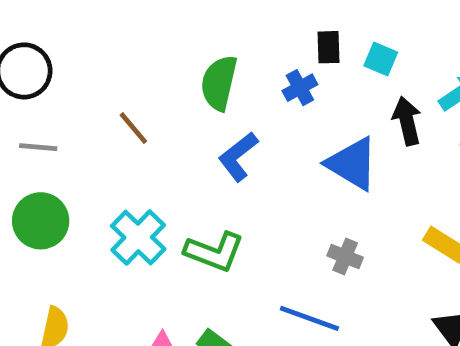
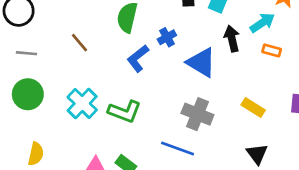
blue cross: (300, 88) -> (167, 37), moved
gray cross: (345, 257) -> (197, 114), size x1.6

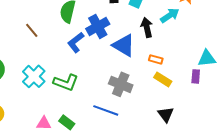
blue cross: (167, 37) -> (98, 26), size x1.6
orange rectangle: (272, 51) -> (156, 59), moved

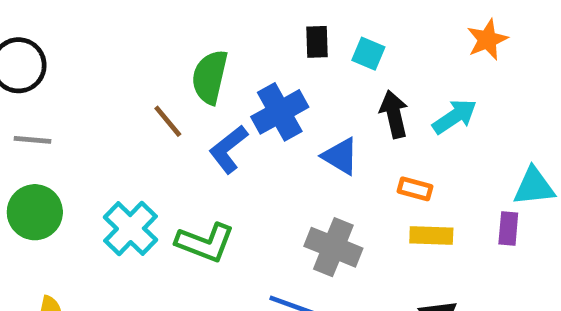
cyan arrow: (170, 15) -> (455, 117), moved
brown line: (32, 30) -> (168, 121), moved
blue triangle: (124, 45) -> (340, 156), size x0.7
yellow rectangle: (163, 79) -> (431, 236), turned -30

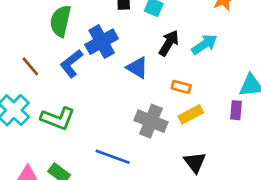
black arrow: (394, 114) -> (169, 43), turned 44
brown line: (168, 121) -> (30, 66), moved
yellow rectangle: (431, 236) -> (191, 114), turned -30
gray cross: (333, 247) -> (151, 121), moved

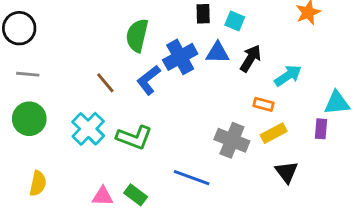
cyan arrow: (204, 44) -> (288, 76), moved
blue triangle: (137, 68) -> (218, 53), moved, turned -30
black triangle: (195, 162) -> (287, 172), moved

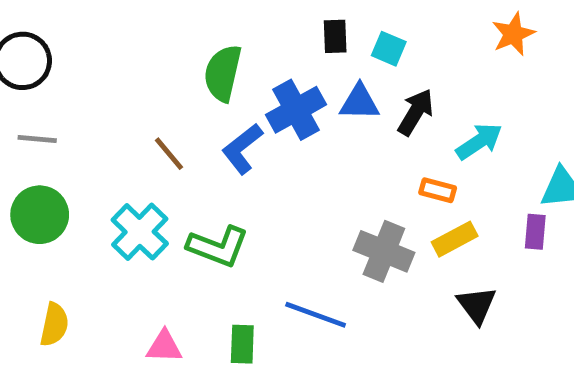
green rectangle: (136, 195) -> (242, 344), moved, turned 55

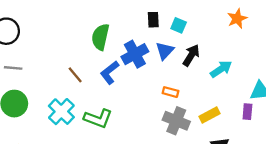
blue triangle: (359, 102) -> (165, 51), turned -48
orange rectangle: (438, 190) -> (170, 92), moved

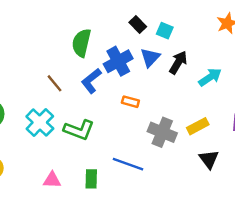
black rectangle: (153, 20) -> (138, 24), turned -42
orange rectangle: (170, 92) -> (130, 102), moved

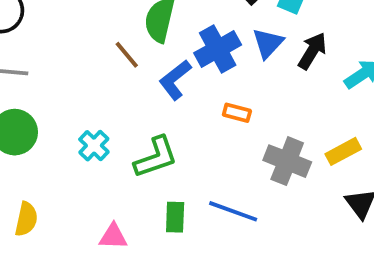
brown line: (55, 83) -> (127, 55), moved
cyan cross: (40, 122) -> (94, 146), size x0.7
green L-shape: (79, 130) -> (156, 157), turned -40
green rectangle: (91, 179) -> (175, 217), moved

